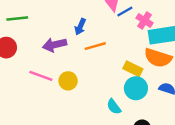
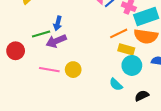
green line: (17, 19) -> (41, 34), moved
blue arrow: (80, 27) -> (58, 23), moved
orange line: (95, 46) -> (119, 33), moved

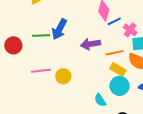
blue arrow: (58, 23) -> (59, 29), size x1.5
purple arrow: (56, 41) -> (90, 44), moved
pink line: (49, 70) -> (41, 71), turned -30

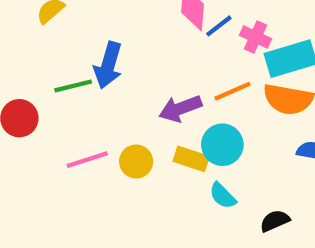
purple arrow: (90, 44) -> (180, 108), moved
yellow rectangle: (118, 69) -> (191, 159), moved
cyan circle: (119, 86) -> (222, 145), moved

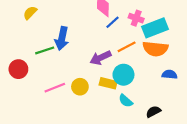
blue line: (219, 26) -> (113, 22), moved

